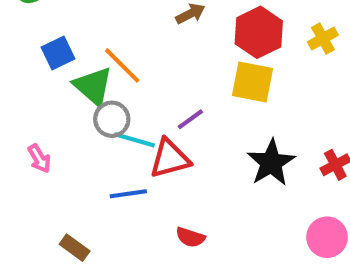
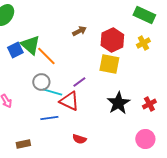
green triangle: (93, 86) -> (30, 45), moved
red triangle: (170, 159) -> (69, 101), turned 40
brown rectangle: (75, 248) -> (23, 144), turned -48

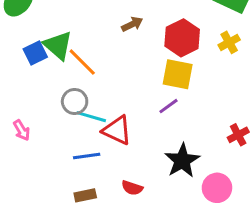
purple line: (79, 82) -> (169, 106), moved
black star: (118, 103) -> (182, 161), moved
pink circle: (145, 139) -> (217, 188), moved
brown rectangle: (23, 144) -> (85, 195), moved

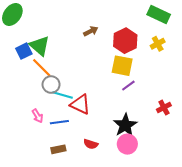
orange line: (82, 62) -> (42, 68), moved
purple line: (169, 106) -> (128, 86), moved
pink arrow: (22, 130) -> (37, 116), moved
pink circle: (217, 188) -> (127, 144), moved

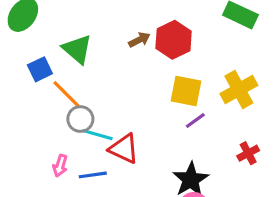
red hexagon: (125, 41) -> (174, 40), moved
yellow cross: (158, 44) -> (239, 89), moved, size x1.6
green triangle: (40, 46) -> (77, 49), moved
pink arrow: (37, 116) -> (60, 166), turned 48

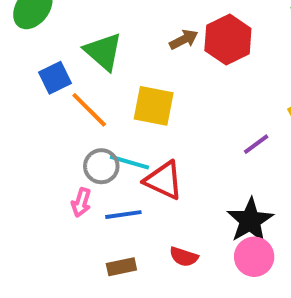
yellow square: (186, 91) -> (154, 106), moved
gray circle: (80, 119) -> (101, 166), moved

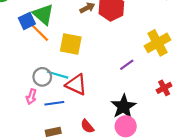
blue square: (55, 78) -> (27, 21), moved
orange line: (89, 110) -> (39, 32), moved
red semicircle: (184, 257) -> (87, 126), turned 32

